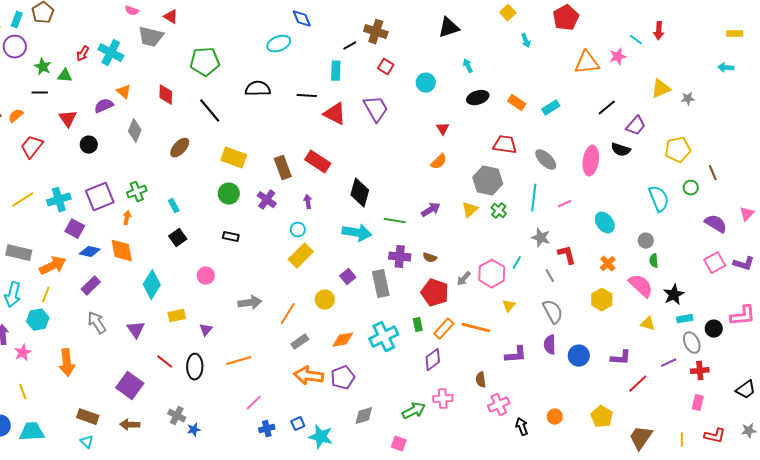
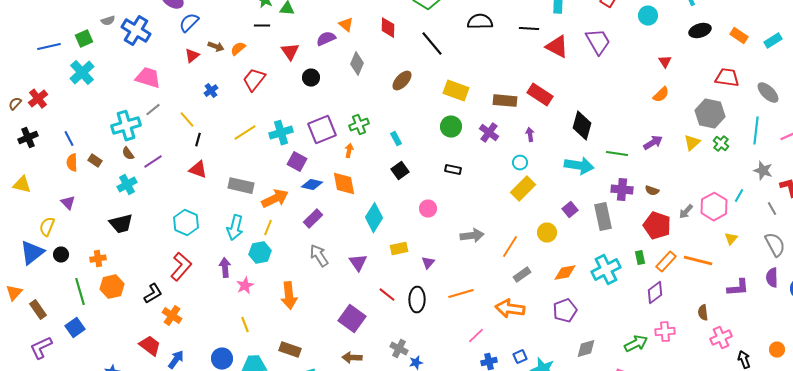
brown rectangle: (283, 168) -> (505, 101), turned -65
orange arrow: (309, 376) -> (510, 309), moved
brown rectangle: (88, 417) -> (290, 350), moved

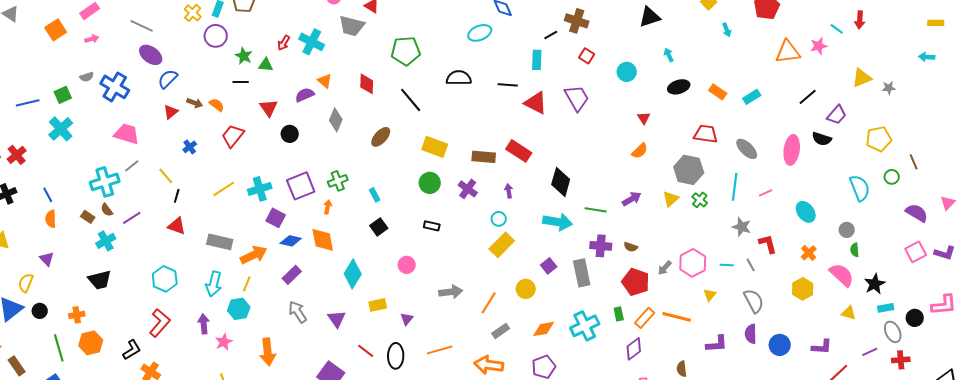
orange semicircle: (238, 49) -> (217, 105), turned 77
brown rectangle: (95, 161) -> (88, 217), moved
cyan line: (739, 196) -> (727, 265), moved, turned 64

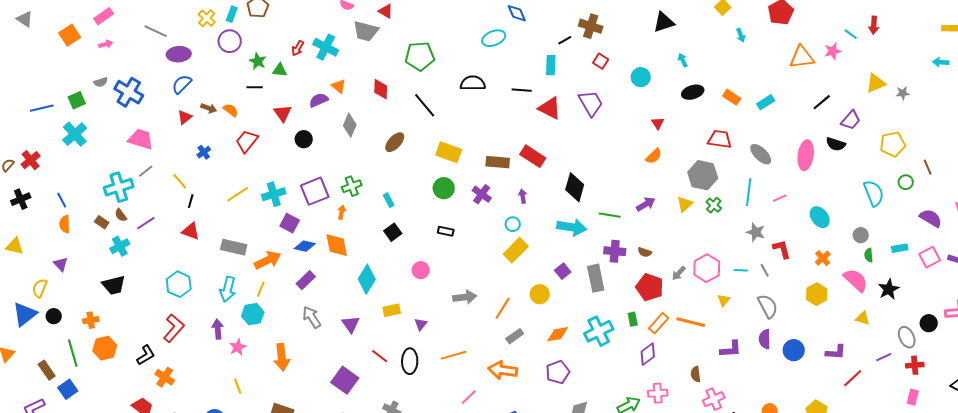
purple ellipse: (151, 55) -> (179, 54), moved, turned -40
cyan rectangle: (886, 308) -> (900, 248), moved
brown rectangle: (17, 366) -> (47, 370), moved

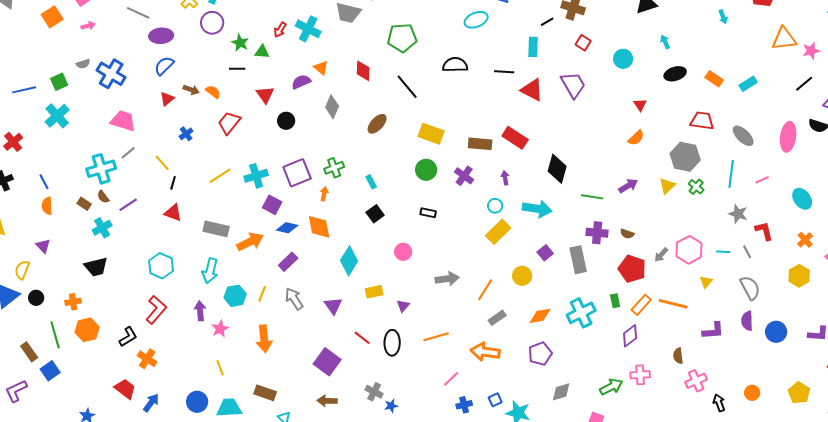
pink star: (833, 51) -> (811, 51), moved
cyan arrow: (572, 227) -> (537, 209), moved
yellow line: (261, 289) -> (262, 294), moved

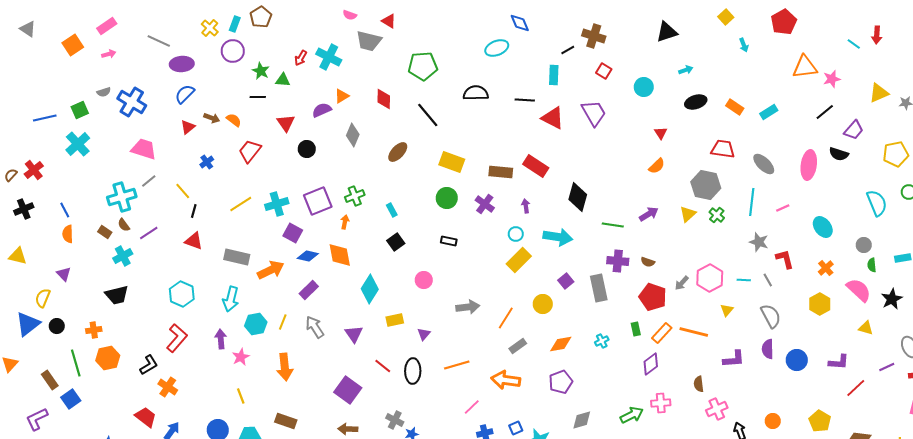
cyan arrow: (665, 42) -> (686, 70), turned 96
orange triangle: (321, 68) -> (342, 96), turned 49
cyan cross: (581, 313) -> (602, 341), size x0.5

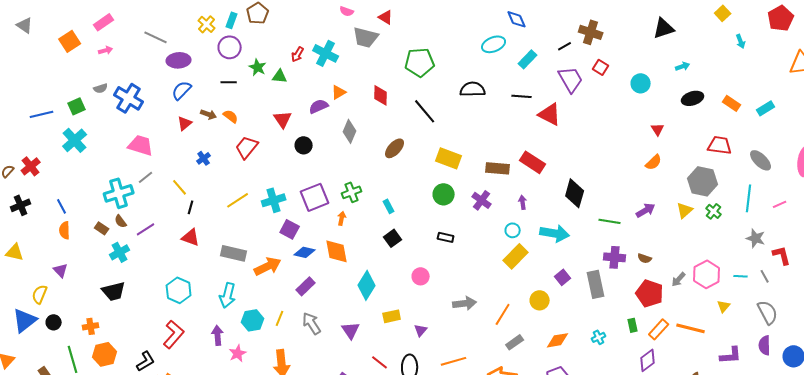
cyan rectangle: (554, 75) -> (528, 59), moved, turned 42
black line: (258, 97) -> (229, 82), moved
purple trapezoid: (594, 113) -> (571, 79), moved

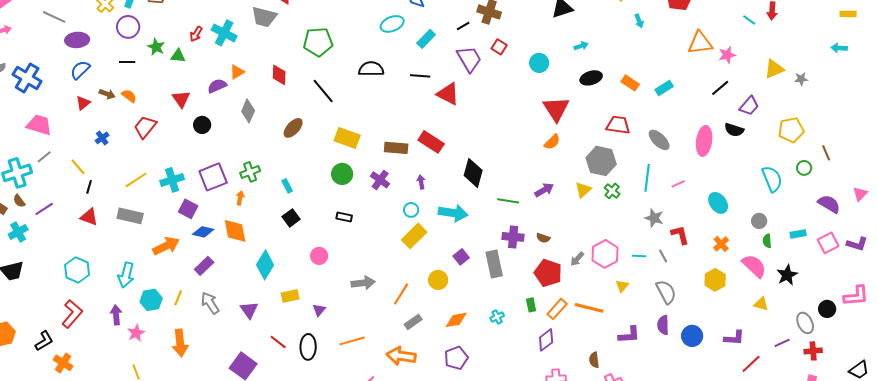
red triangle: (658, 129) -> (556, 109), size x2.0
gray rectangle: (234, 253) -> (130, 216), moved

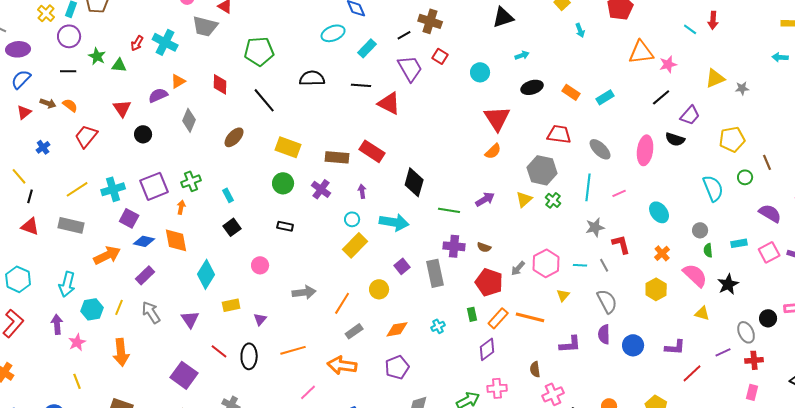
gray star: (654, 218) -> (595, 227), turned -30

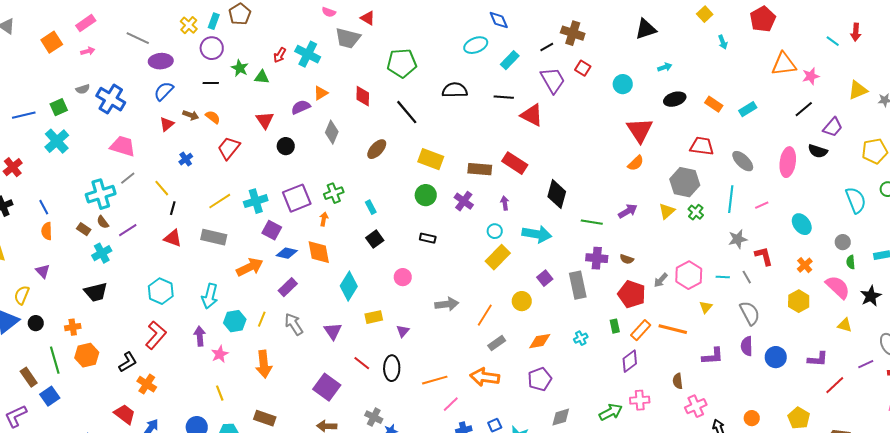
orange line: (293, 350) -> (435, 380), moved

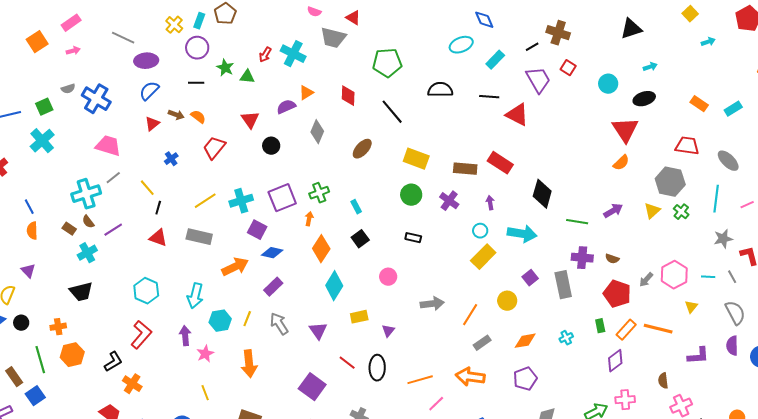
cyan arrow: (723, 42) -> (708, 42), turned -88
black ellipse: (675, 99) -> (644, 99), moved
orange diamond: (319, 252) -> (321, 249), moved, turned 44

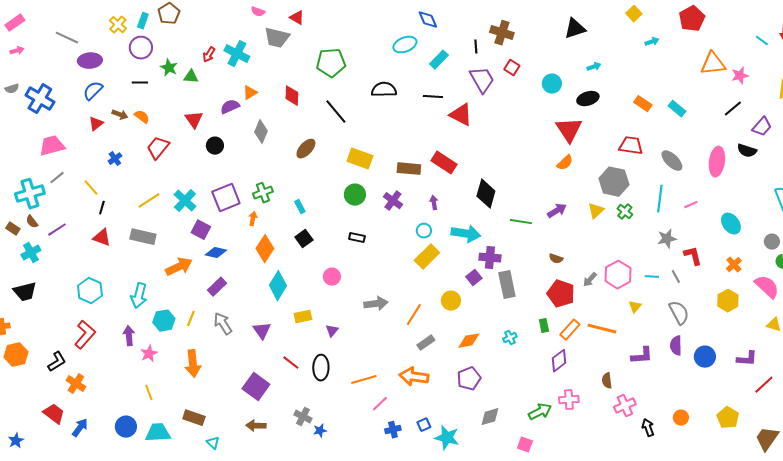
black line: (532, 47) -> (476, 47), turned -64
cyan rectangle: (733, 109) -> (677, 109), turned 72
pink trapezoid: (108, 146) -> (52, 146), turned -32
cyan cross: (241, 201) -> (185, 201), turned -30
purple cross: (582, 258) -> (490, 258), moved

